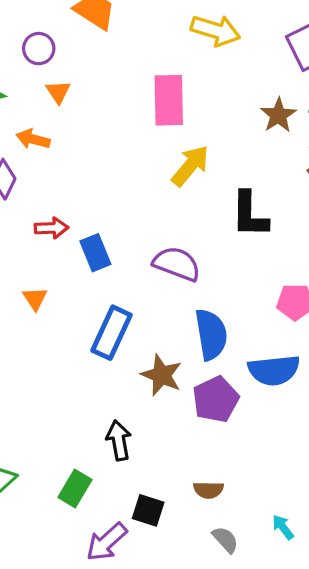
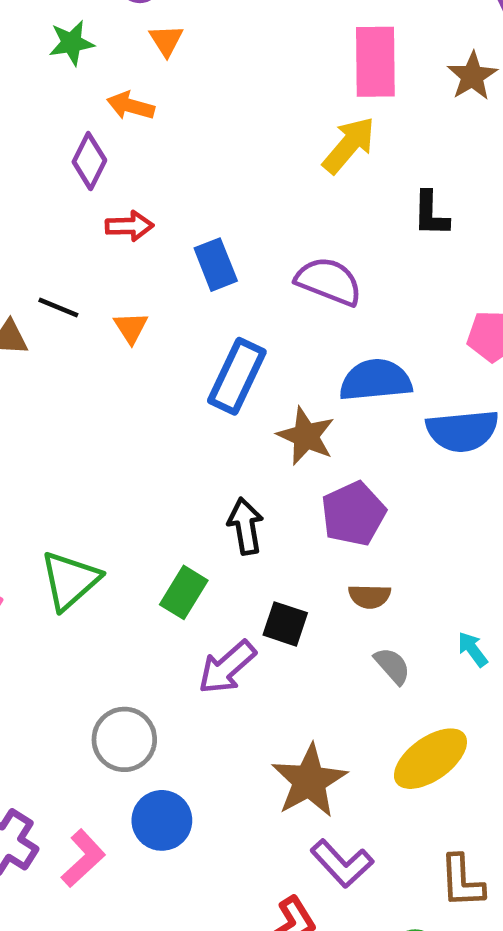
pink rectangle: (169, 100) -> (375, 62), moved
black L-shape: (250, 215) -> (431, 214), size x0.7
red arrow: (51, 228) -> (129, 226), moved
blue semicircle: (211, 335) -> (375, 380), turned -87
purple pentagon: (216, 399) -> (353, 514), moved

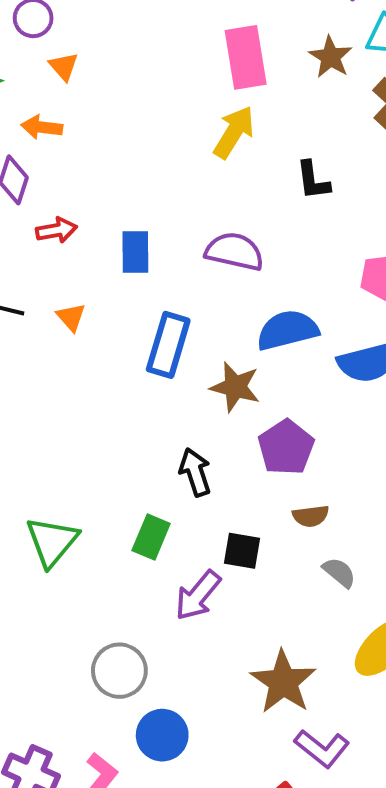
blue rectangle: (216, 265) -> (135, 252), turned 30

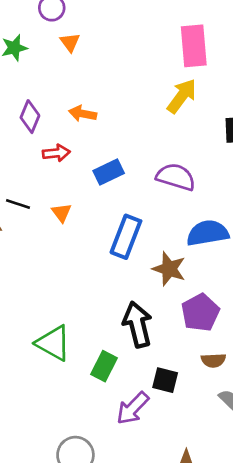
orange arrow: (42, 127) -> (83, 114), moved
blue rectangle: (135, 252) -> (109, 172), turned 60
black arrow: (195, 472) -> (137, 324), size x1.4
green triangle: (52, 542) -> (53, 343), moved, turned -45

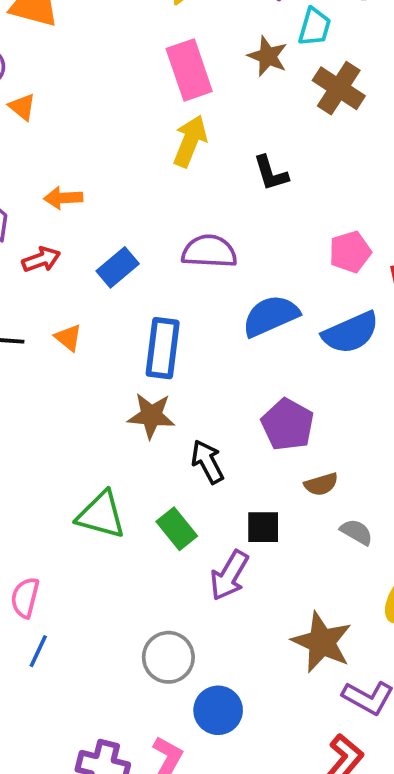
brown star: (169, 269) -> (151, 416), moved
black arrow: (137, 324) -> (207, 462), size x0.7
green rectangle: (104, 366) -> (177, 529), turned -52

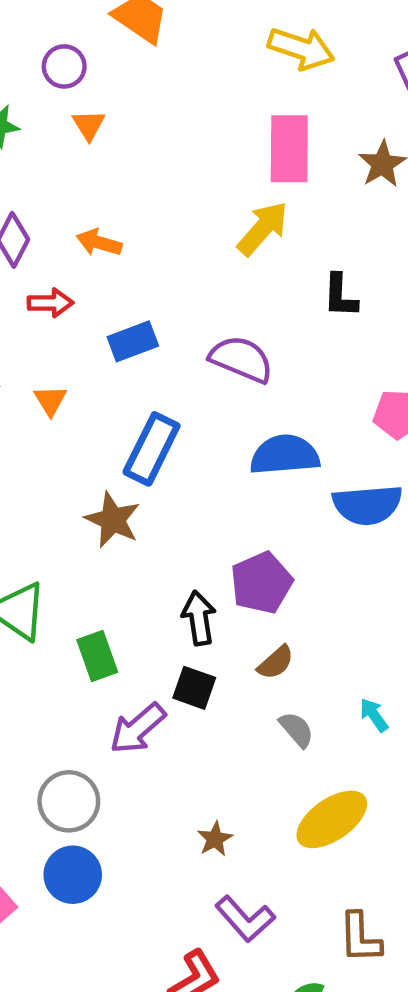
black arrow: (207, 462) -> (199, 618), moved
brown semicircle: (321, 484) -> (276, 662), turned -44
brown star: (322, 642) -> (215, 839), size x0.5
gray circle: (168, 657) -> (69, 801), moved

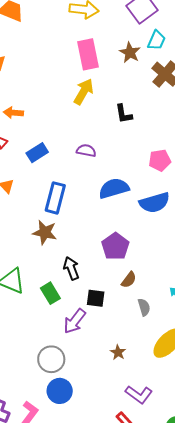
purple semicircle: (241, 359) -> (86, 151), size x0.7
black arrow: (199, 618) -> (71, 268), moved
gray semicircle: (297, 730) -> (144, 307), turned 36
brown star: (215, 839) -> (118, 352), moved

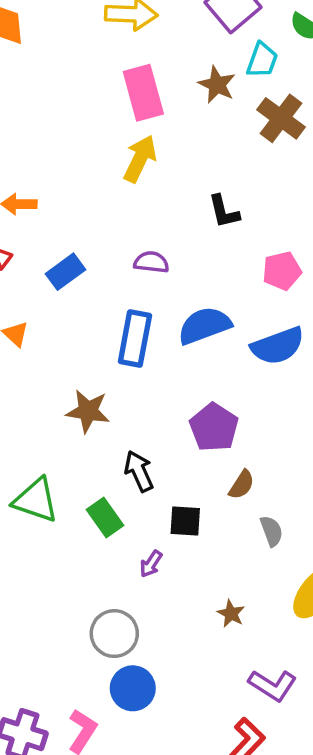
black L-shape: (124, 114) -> (224, 212), moved
blue rectangle: (55, 198) -> (135, 339), moved
purple arrow: (75, 321) -> (151, 564), size x0.6

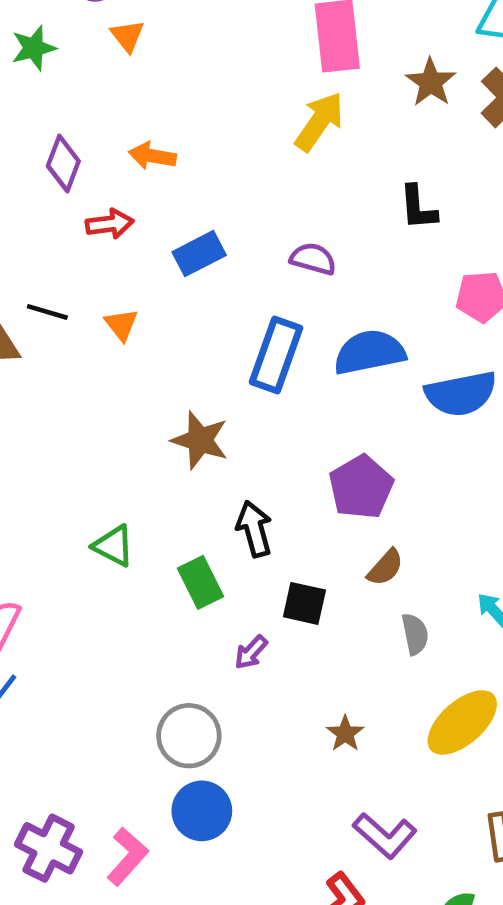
brown star: (217, 85) -> (431, 82), moved
green triangle: (36, 500) -> (114, 546), size x0.7

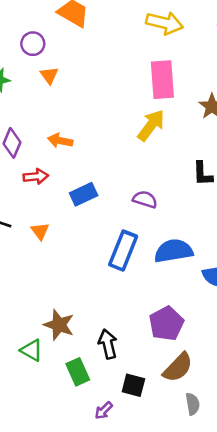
brown star: (200, 440) -> (59, 325), moved
brown semicircle: (385, 567) -> (178, 367), size x1.5

